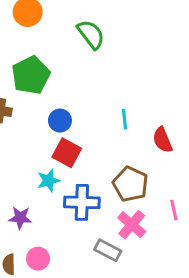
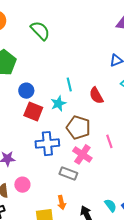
cyan star: (49, 181) -> (58, 104), moved

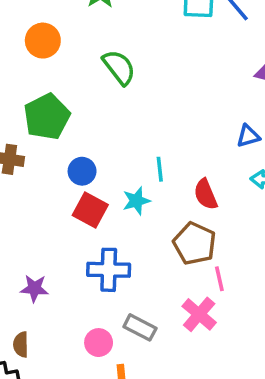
brown pentagon: (78, 127) -> (195, 244), moved
pink cross: (82, 154) -> (199, 314), moved
pink circle: (22, 185) -> (99, 343), moved

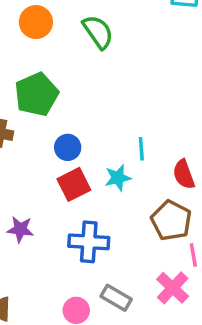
green semicircle: (119, 67) -> (98, 32), moved
red square: (90, 210) -> (74, 184), turned 32
purple star: (34, 288) -> (20, 229), moved

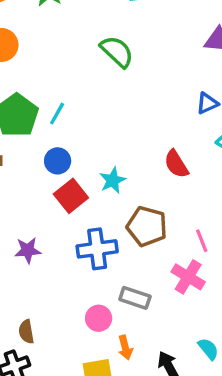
green semicircle: (98, 32) -> (117, 52), moved
cyan line: (141, 149) -> (57, 114), moved, turned 45
brown pentagon: (171, 221) -> (147, 226), moved

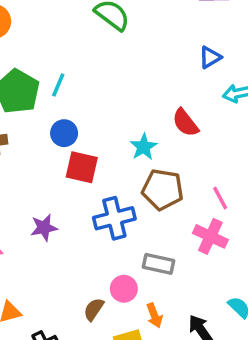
cyan star: (113, 180) -> (144, 147), moved
red square: (71, 196) -> (82, 167), turned -32
brown semicircle: (26, 332) -> (94, 309), moved, turned 50

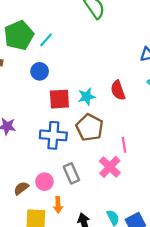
red square: (82, 167) -> (59, 99), moved, turned -35
gray rectangle: (159, 264) -> (71, 173), turned 36

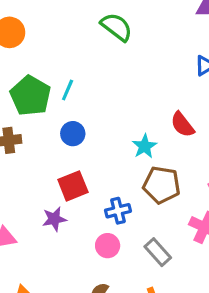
red square: (59, 99) -> (73, 186), moved
blue cross: (53, 135) -> (118, 211), size x0.7
pink circle: (44, 182) -> (108, 246), moved

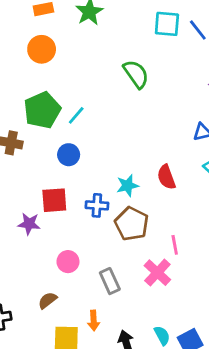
blue cross: (118, 211) -> (97, 205), moved

